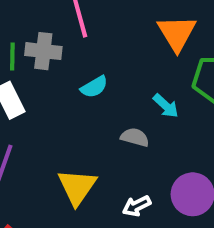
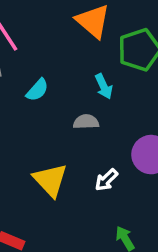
cyan arrow: (166, 106) -> (104, 86), turned 40

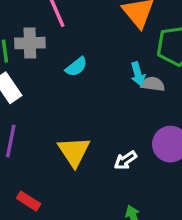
gray semicircle: (86, 122) -> (153, 84), moved

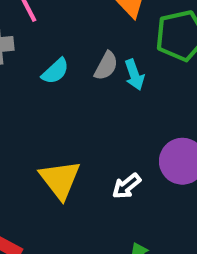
gray semicircle: (153, 84) -> (106, 66), moved, turned 115

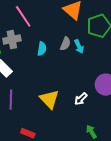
cyan semicircle: (55, 71) -> (42, 49), turned -32

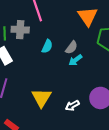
cyan arrow: (79, 46) -> (75, 60), moved, turned 64

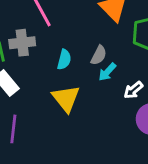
yellow triangle: (41, 98) -> (66, 99), moved
white arrow: (72, 106) -> (133, 90), moved

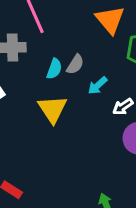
gray semicircle: (99, 55) -> (75, 64), moved

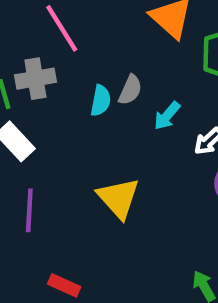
yellow triangle: (53, 109) -> (119, 198), moved

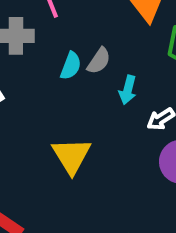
cyan arrow: (167, 116) -> (128, 90), turned -36

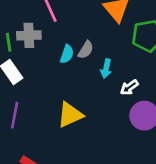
yellow triangle: (71, 156) -> (70, 115), turned 40

